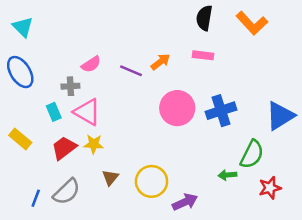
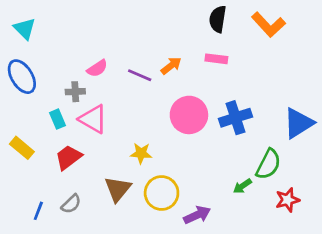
yellow star: (94, 144) -> (141, 153), moved
green arrow: (227, 175) -> (242, 186), turned -30
brown triangle: (110, 178) -> (118, 189), size x1.5
gray semicircle: (67, 192) -> (71, 204), size x0.7

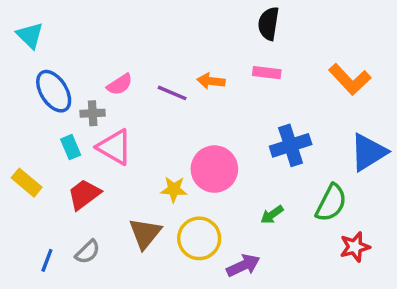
orange L-shape: (268, 25) -> (350, 79), moved
orange arrow: (171, 66) -> (211, 81), turned -135
blue ellipse: (22, 77) -> (54, 91), moved
pink circle: (189, 115) -> (214, 169), moved
green arrow: (242, 186) -> (272, 215), moved

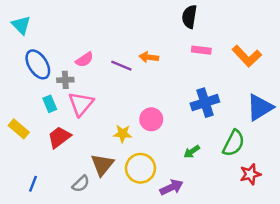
pink rectangle: (267, 73) -> (201, 50), moved
pink triangle: (115, 147) -> (81, 104), turned 40
pink circle: (214, 169) -> (151, 119), size x0.7
gray semicircle: (88, 252) -> (81, 184), moved

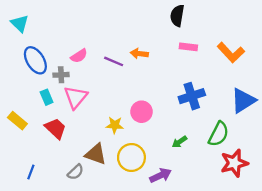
red trapezoid: (59, 137) -> (55, 128), turned 80
brown triangle: (102, 165) -> (96, 154), turned -50
red star: (250, 174) -> (234, 163), size x1.4

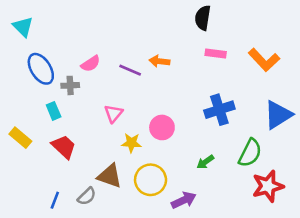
pink triangle: (76, 97) -> (114, 113), moved, size x0.7
blue line: (31, 172) -> (55, 200), moved

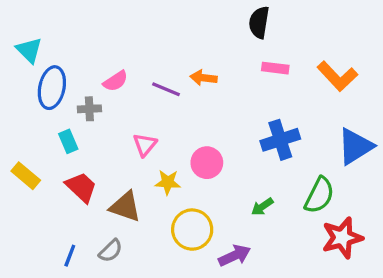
cyan triangle: (23, 27) -> (29, 50), moved
blue ellipse: (41, 69) -> (52, 88), turned 44
brown triangle: (110, 176) -> (125, 207), moved

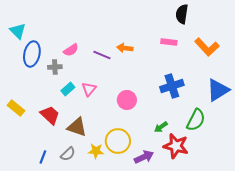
black semicircle: (259, 22) -> (182, 14), moved
cyan rectangle: (68, 141) -> (68, 89), moved, turned 72
yellow star: (168, 182) -> (96, 151), moved
red star: (342, 238) -> (176, 146), moved, turned 30

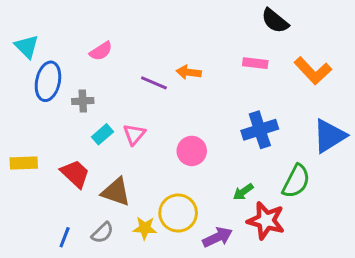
black semicircle: (182, 14) -> (275, 21), turned -60
pink semicircle: (71, 50) -> (101, 51), moved
yellow rectangle: (16, 108) -> (24, 163), turned -42

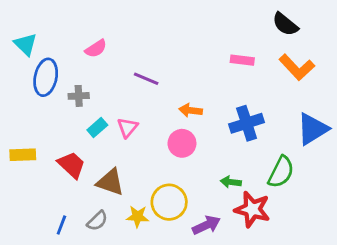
black semicircle: (275, 21) -> (285, 24), moved
orange arrow: (189, 72) -> (191, 110), moved
green arrow: (243, 192) -> (231, 182), turned 42

